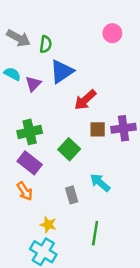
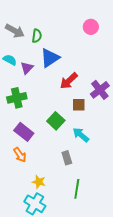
purple cross: (123, 128) -> (100, 90), moved, turned -30
green cross: (30, 132) -> (17, 98), moved
cyan arrow: (100, 183) -> (81, 135), moved
gray rectangle: (72, 195) -> (67, 158), moved

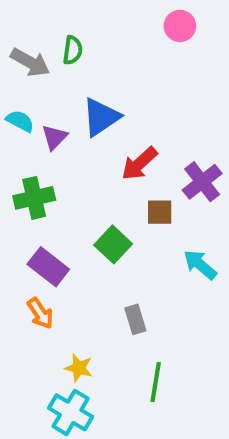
pink circle: (91, 27) -> (180, 26), moved
green semicircle: (37, 36) -> (73, 50), moved
cyan arrow: (81, 135) -> (200, 265), moved

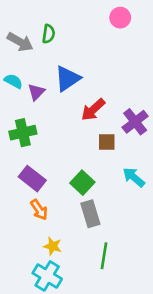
green square: (113, 244) -> (82, 183), moved
orange arrow: (40, 313) -> (39, 210), moved
gray rectangle: (135, 319) -> (90, 214), size x1.4

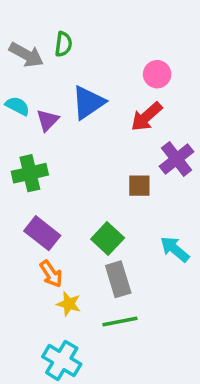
pink circle: (120, 18) -> (157, 74), moved
red arrow: (93, 110) -> (146, 117), moved
cyan arrow: (134, 177) -> (175, 249), moved
yellow star: (53, 246) -> (69, 304), moved
green line: (104, 256) -> (120, 322), moved, turned 70

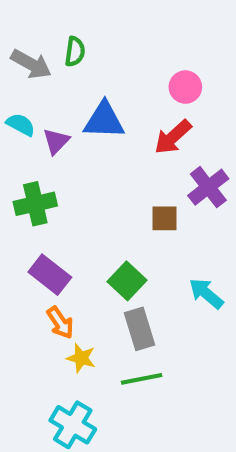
blue triangle: (88, 102) -> (104, 120), turned 36

